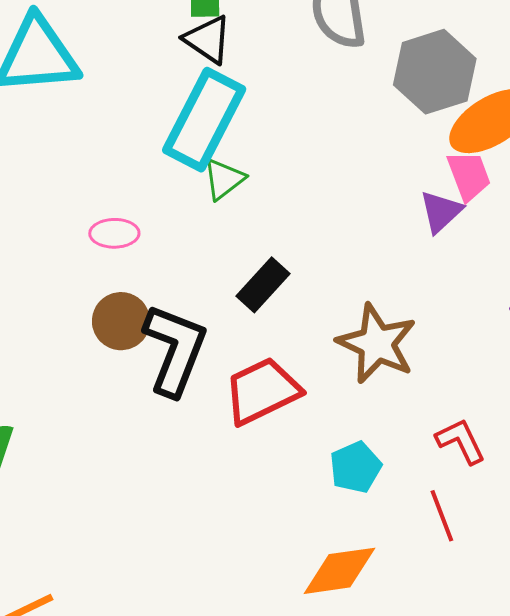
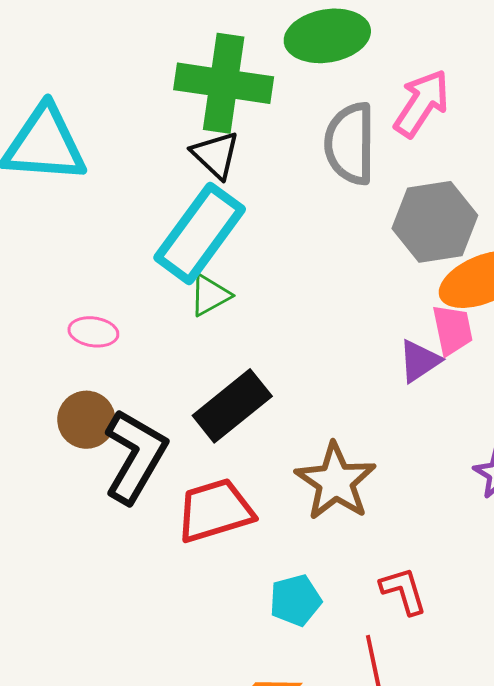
black rectangle: (263, 285) -> (232, 406), size x1.4

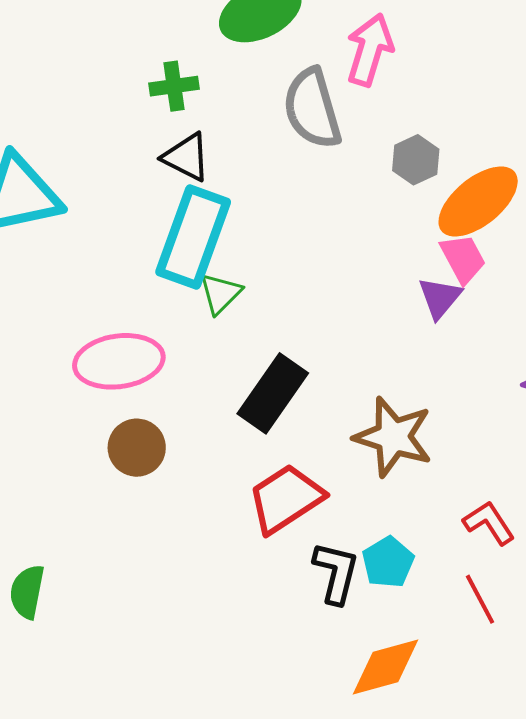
green cross: (224, 83) -> (174, 86), size x0.5
gray hexagon: (435, 222) -> (416, 160), size x0.6
pink ellipse: (93, 332) -> (119, 361), size x1.8
black L-shape: (135, 456) -> (336, 573), moved, size x0.7

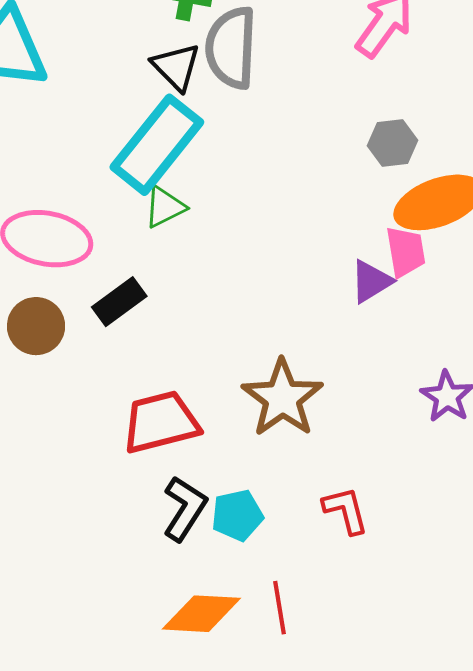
gray semicircle: (312, 109) -> (231, 48), moved
black rectangle: (273, 393) -> (119, 302), moved, size x0.7
red line: (480, 599) -> (279, 608), moved

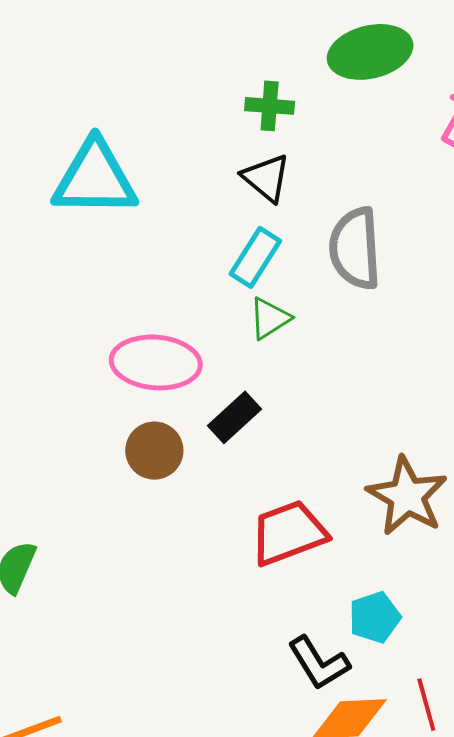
gray semicircle: (231, 48) -> (355, 248), moved
cyan rectangle: (157, 145) -> (255, 257), size x0.6
black L-shape: (185, 508) -> (319, 663), moved, turned 122

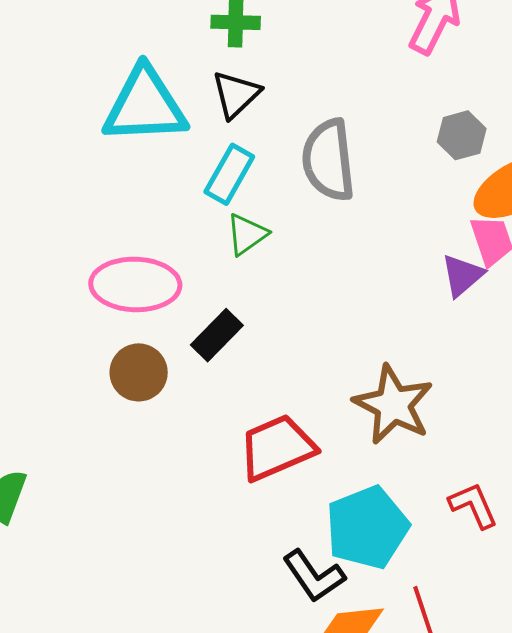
cyan triangle: (95, 178) -> (145, 106), moved
black triangle: (266, 178) -> (236, 94), turned 40
cyan pentagon: (375, 617) -> (367, 527), size x1.6

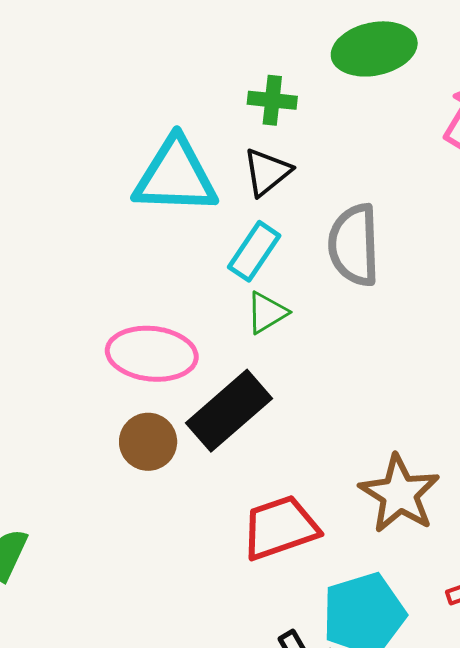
black rectangle: (217, 335) -> (229, 411), size x1.6

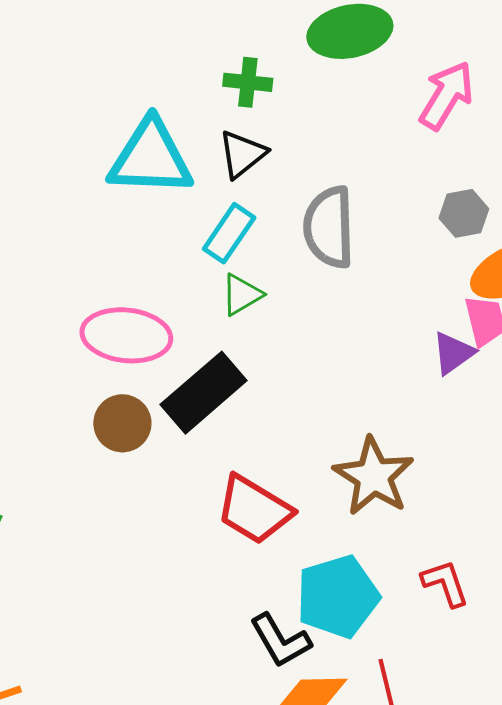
red trapezoid: (280, 528) -> (254, 510), turned -130

